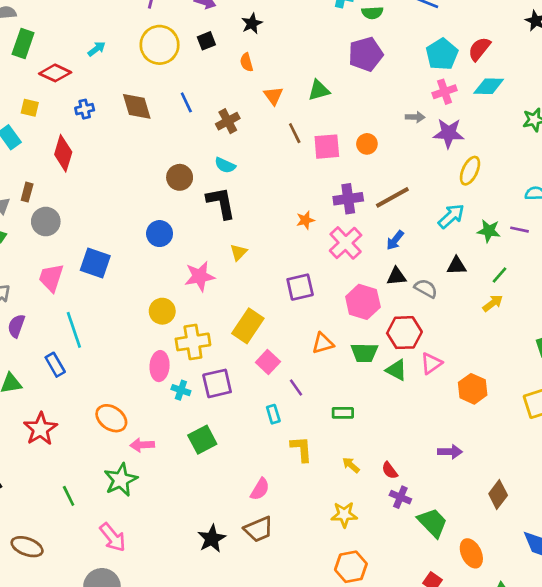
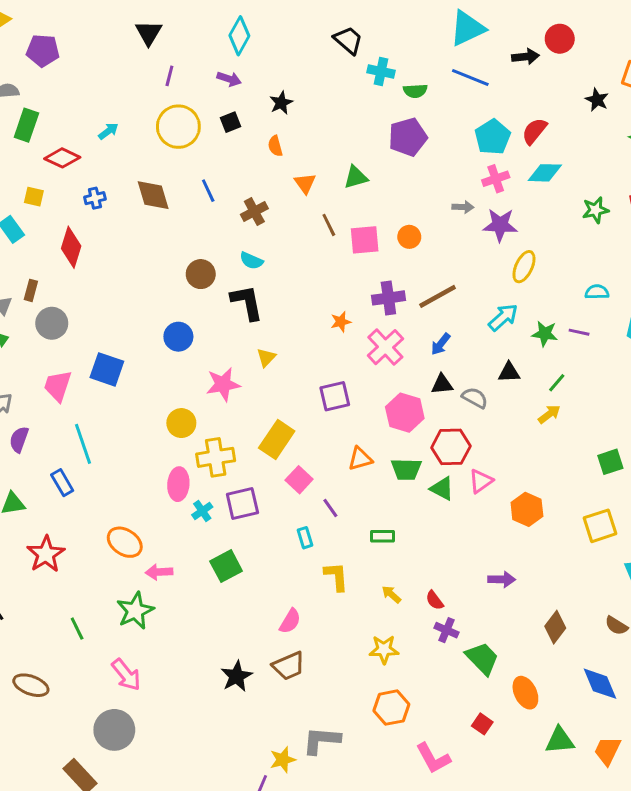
cyan cross: (181, 390) -> (202, 511), turned 36

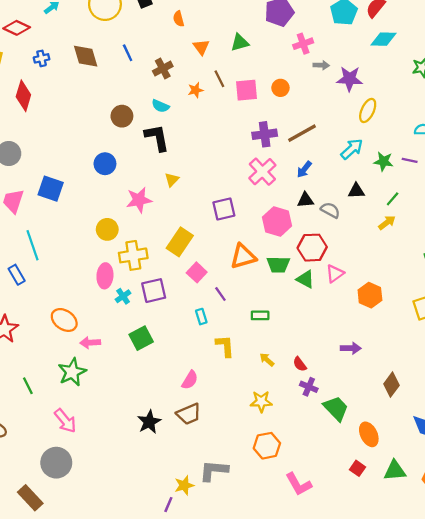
pink cross: (496, 179) -> (303, 44), moved
orange star: (341, 322) -> (196, 90), moved
orange triangle: (360, 459) -> (243, 257), size x1.4
red square: (482, 724) -> (357, 468), moved

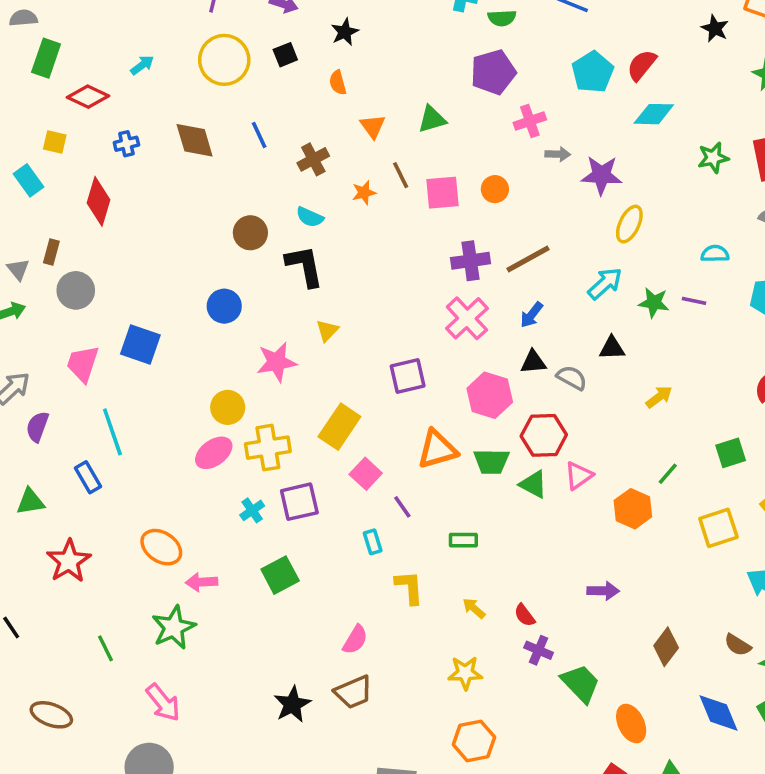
green line: (393, 199) -> (668, 474), moved
pink ellipse: (105, 276) -> (214, 453), moved, turned 50

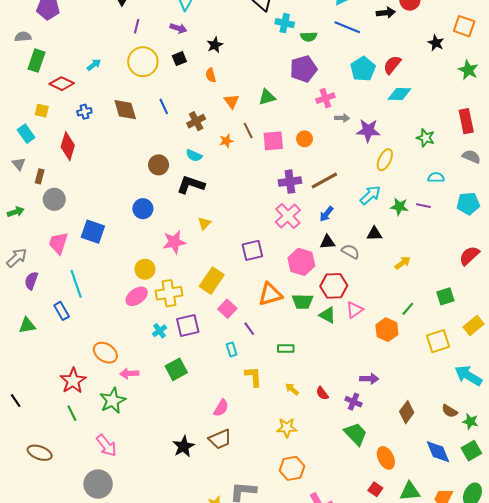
green star: (713, 158) -> (426, 138), moved, turned 30
black L-shape: (305, 266) -> (191, 185), turned -60
gray triangle: (18, 269) -> (19, 164), moved
red star: (69, 561) -> (73, 381), moved
purple cross: (539, 650) -> (354, 402), moved

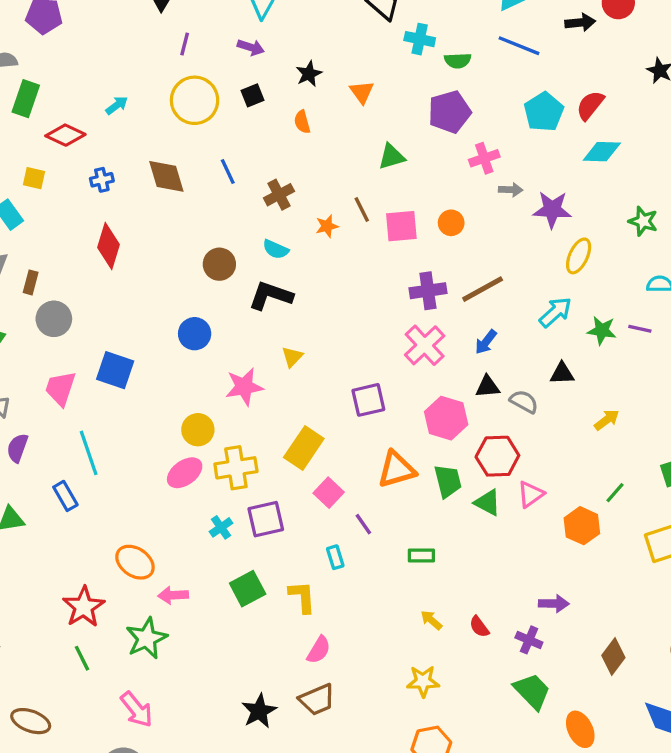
orange triangle: (232, 101) -> (362, 92), moved
red diamond: (68, 146) -> (108, 246), moved
green trapezoid: (302, 302) -> (448, 481), turned -105
yellow L-shape: (253, 377) -> (302, 597), moved

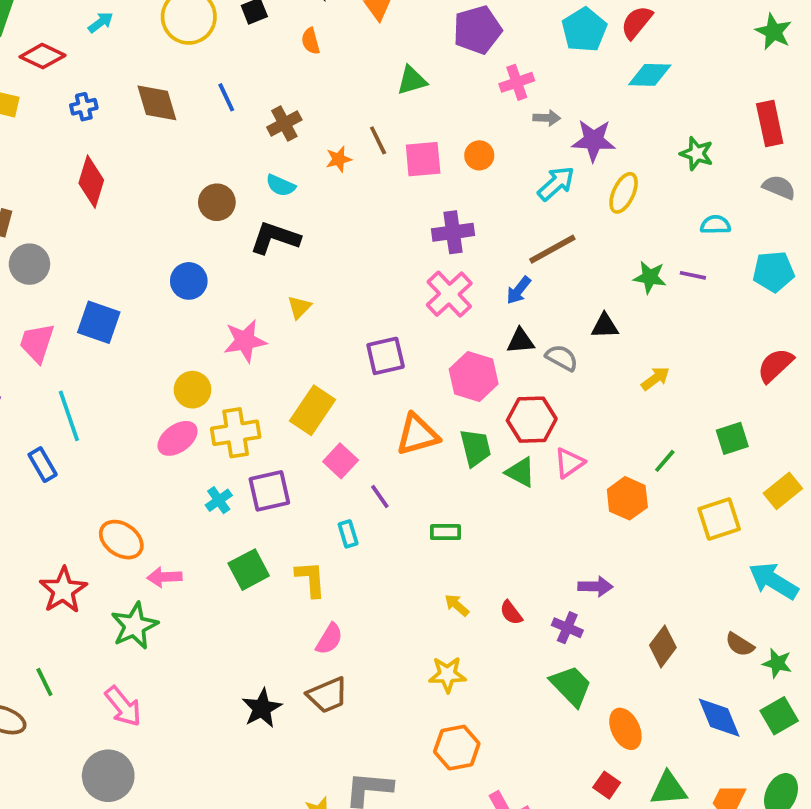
brown line: (483, 289) -> (552, 249), moved
cyan arrow: (555, 312) -> (556, 184), moved
green line: (82, 658) -> (44, 682), moved

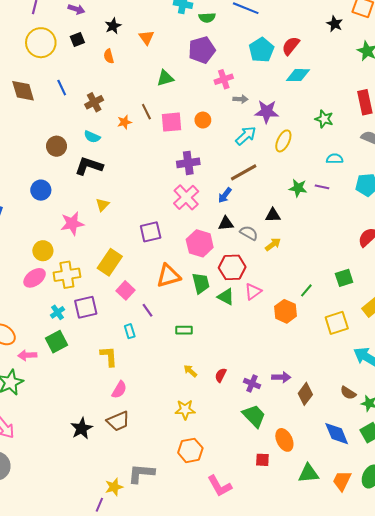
yellow arrow: (655, 378) -> (273, 244), moved
green square: (249, 570) -> (56, 342), moved
purple arrow: (595, 586) -> (281, 377), moved
red semicircle: (511, 613) -> (221, 375), turned 64
red square: (607, 785) -> (262, 460), moved, turned -32

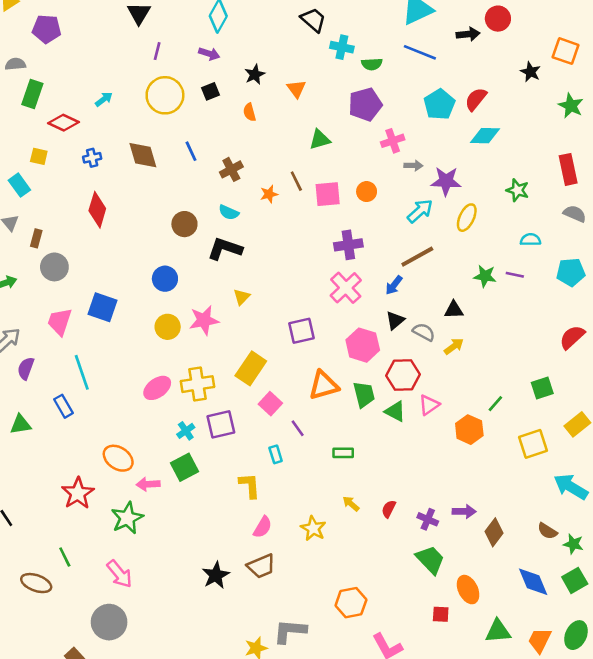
black triangle: (226, 224) -> (395, 320), turned -35
yellow circle: (43, 251) -> (168, 327), moved
yellow star: (185, 410) -> (313, 528), moved, turned 30

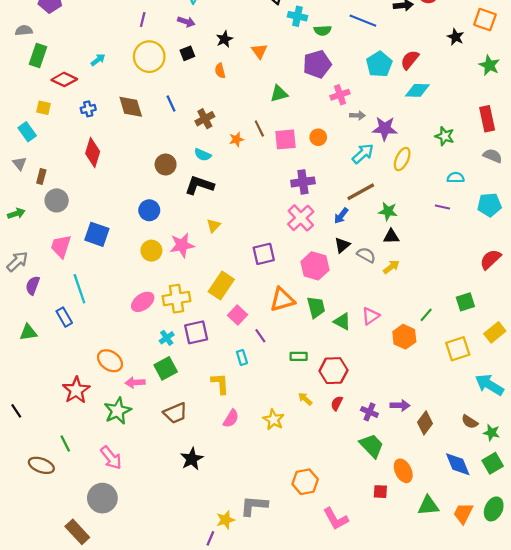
green star: (485, 276) -> (388, 211), moved
red hexagon: (403, 375) -> (333, 371), moved
brown trapezoid: (261, 566) -> (175, 413), moved

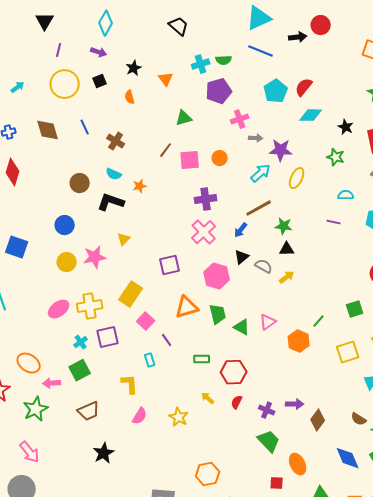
cyan cross: (297, 16) -> (201, 64), moved, turned -30
black star: (456, 37) -> (346, 127), moved
brown cross: (205, 119) -> (116, 141), turned -30
brown line: (259, 129) -> (166, 150), turned 63
orange star: (236, 139) -> (140, 186), moved

